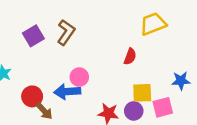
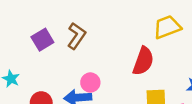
red semicircle: (130, 56) -> (143, 61), size x1.6

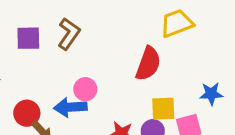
purple square: (42, 40) -> (28, 38), turned 30

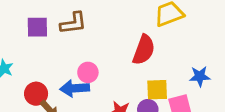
brown L-shape: (69, 34) -> (73, 23), turned 48

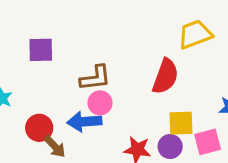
brown L-shape: (73, 23) -> (95, 78), moved

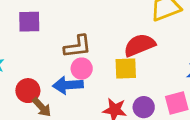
red semicircle: (165, 76) -> (140, 45), turned -132
yellow square: (181, 123) -> (126, 69), moved

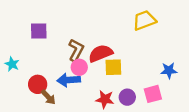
red semicircle: (140, 45) -> (101, 53), moved
brown L-shape: (78, 46) -> (76, 50), turned -55

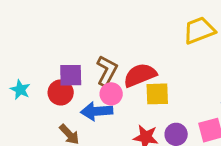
purple square: (39, 31) -> (71, 75), moved
red circle: (38, 84) -> (61, 92), moved

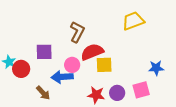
brown L-shape: (107, 71) -> (77, 32), moved
red circle: (61, 92) -> (21, 69), moved

